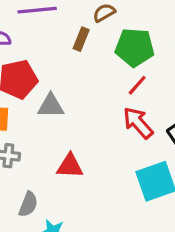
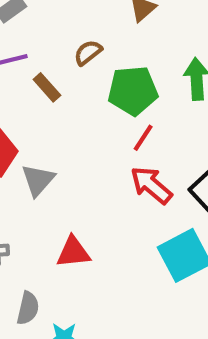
brown rectangle: (81, 39) -> (47, 87), moved, turned -55
gray triangle: (51, 106) -> (38, 180), turned -40

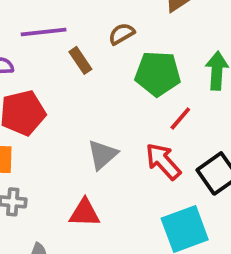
red line: (143, 138) -> (180, 118), moved
gray triangle: (38, 180) -> (103, 155), moved

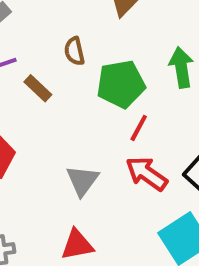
brown semicircle: (122, 34) -> (74, 51), turned -60
red line: (180, 118) -> (139, 128), moved

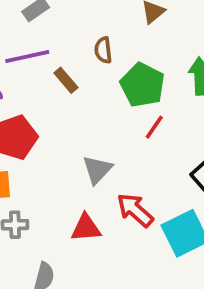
green pentagon: (121, 84) -> (143, 85), turned 30
red arrow: (147, 174) -> (135, 210), moved

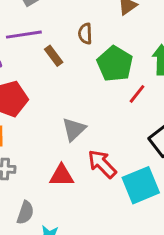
red line: (154, 127) -> (137, 94), moved

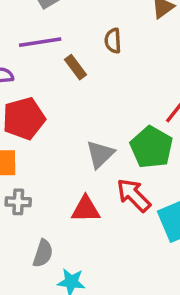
green pentagon: (115, 64) -> (152, 147), moved

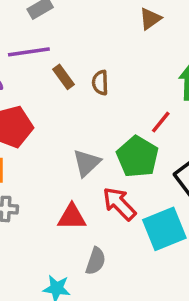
brown semicircle: (113, 41) -> (100, 83), moved
gray semicircle: (43, 253) -> (96, 261), moved

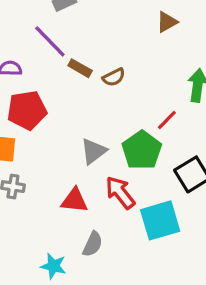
purple line: (29, 52) -> (50, 41), turned 48
brown rectangle: (64, 77) -> (80, 68), turned -30
brown semicircle: (100, 83) -> (114, 77), turned -120

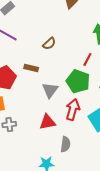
brown rectangle: (80, 68) -> (31, 68), moved
red arrow: (120, 193) -> (73, 110), turned 70

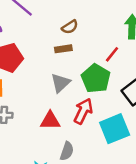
brown rectangle: (31, 68) -> (63, 49), moved, turned -32

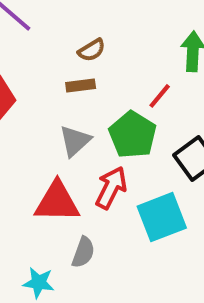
red triangle: (50, 120) -> (57, 202), size x1.4

